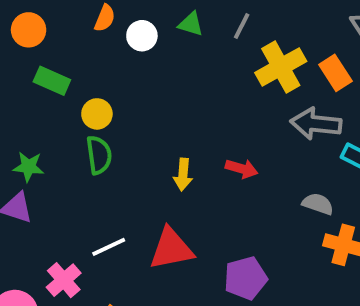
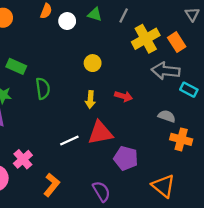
green rectangle: (52, 81) -> (16, 66), moved
yellow circle: (97, 114) -> (93, 63), moved
white line: (109, 247) -> (69, 141), moved
red triangle: (171, 249) -> (100, 133), moved
purple pentagon: (246, 278) -> (126, 158), turned 30

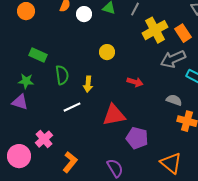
gray arrow: (166, 71) -> (173, 59), turned -30
yellow arrow: (90, 100) -> (88, 84), moved
white line: (69, 141) -> (72, 107), moved

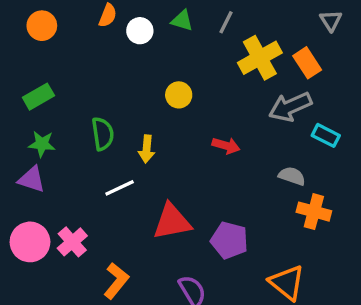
green rectangle: (38, 55) -> (38, 97), moved, turned -54
red triangle: (114, 115) -> (172, 222), moved
pink circle: (19, 156) -> (30, 242), moved

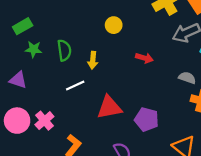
green star: (42, 144) -> (34, 49), moved

